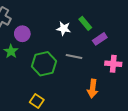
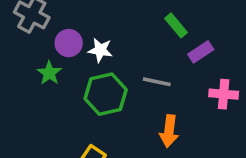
white star: (64, 29) -> (100, 50), moved
orange arrow: (93, 89) -> (169, 131), moved

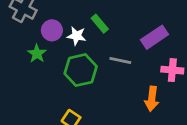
green rectangle: (176, 25) -> (100, 24), moved
purple rectangle: (201, 52) -> (155, 37), size x1.4
orange arrow: (169, 131) -> (152, 99), moved

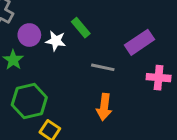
green hexagon: (81, 70) -> (29, 101), moved
orange arrow: (152, 99) -> (104, 107), moved

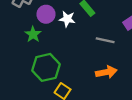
orange arrow: (104, 107) -> (106, 72), turned -108

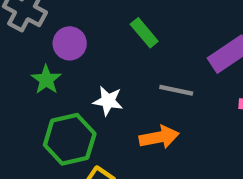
white star: (67, 19) -> (108, 101), moved
orange arrow: (106, 72) -> (159, 137), moved

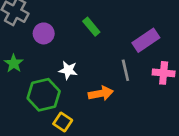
green star: (46, 80) -> (14, 63), moved
gray line: (176, 90) -> (125, 70), moved, turned 65

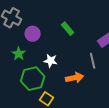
green star: (14, 63) -> (19, 54), moved

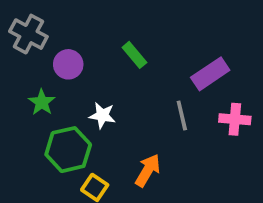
orange arrow: (75, 78) -> (148, 170), moved, turned -48

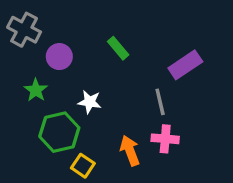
pink cross: (235, 119) -> (165, 139), moved
orange arrow: (148, 170) -> (130, 151), turned -52

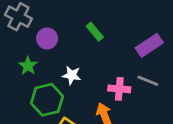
gray line: (160, 102) -> (148, 81), moved, turned -55
pink cross: (165, 139) -> (119, 89), moved

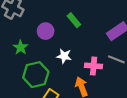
purple circle: (47, 38) -> (46, 31), moved
white star: (72, 75) -> (64, 56), moved

